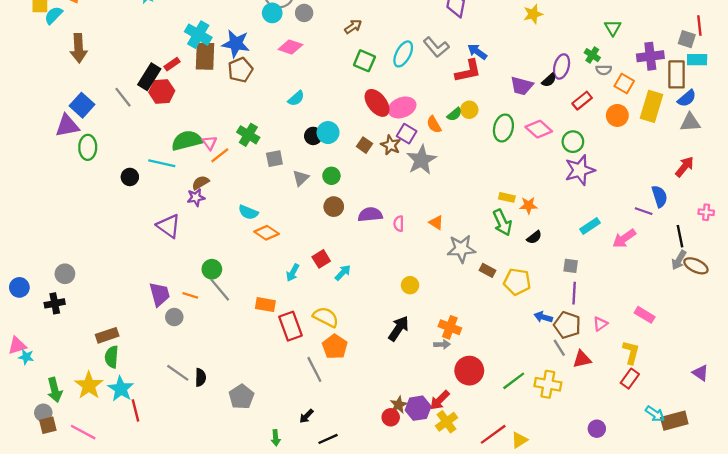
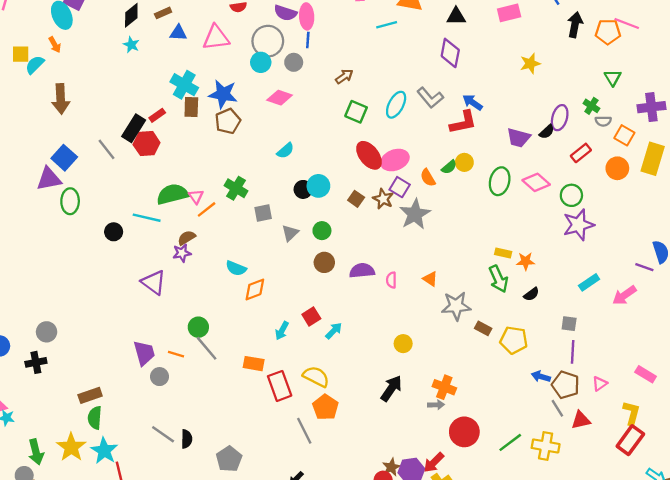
brown rectangle: (205, 56) -> (191, 107), size x0.7
orange diamond: (267, 233) -> (255, 289), turned -55
red rectangle: (630, 379) -> (630, 440), size x1.4

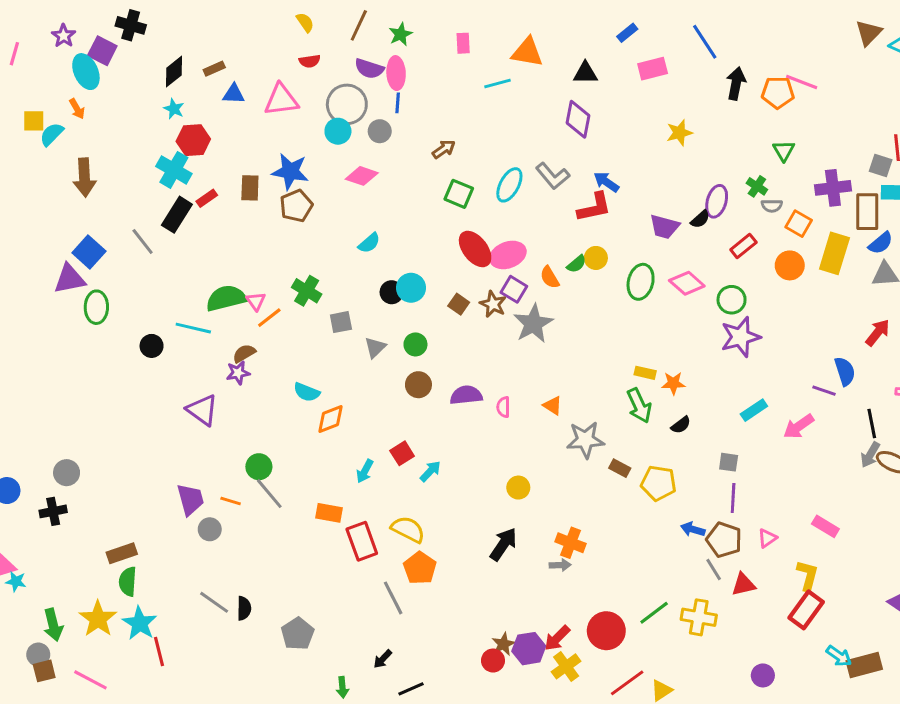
cyan cross: (184, 85) -> (174, 170), moved
red hexagon: (147, 144) -> (193, 140), moved
red circle: (464, 432) -> (606, 631), moved

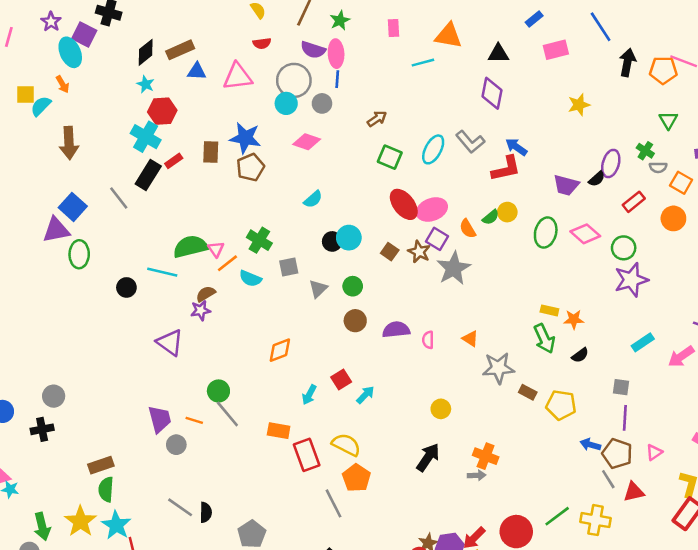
brown rectangle: (214, 69) -> (180, 50), size x1.5
cyan semicircle: (307, 392) -> (250, 279), moved

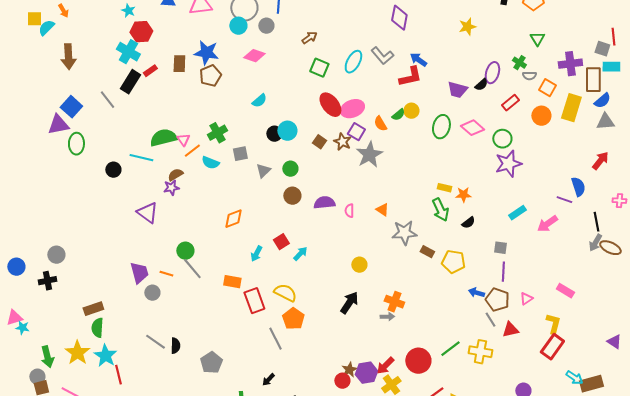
green cross: (259, 240) -> (217, 133), turned 30

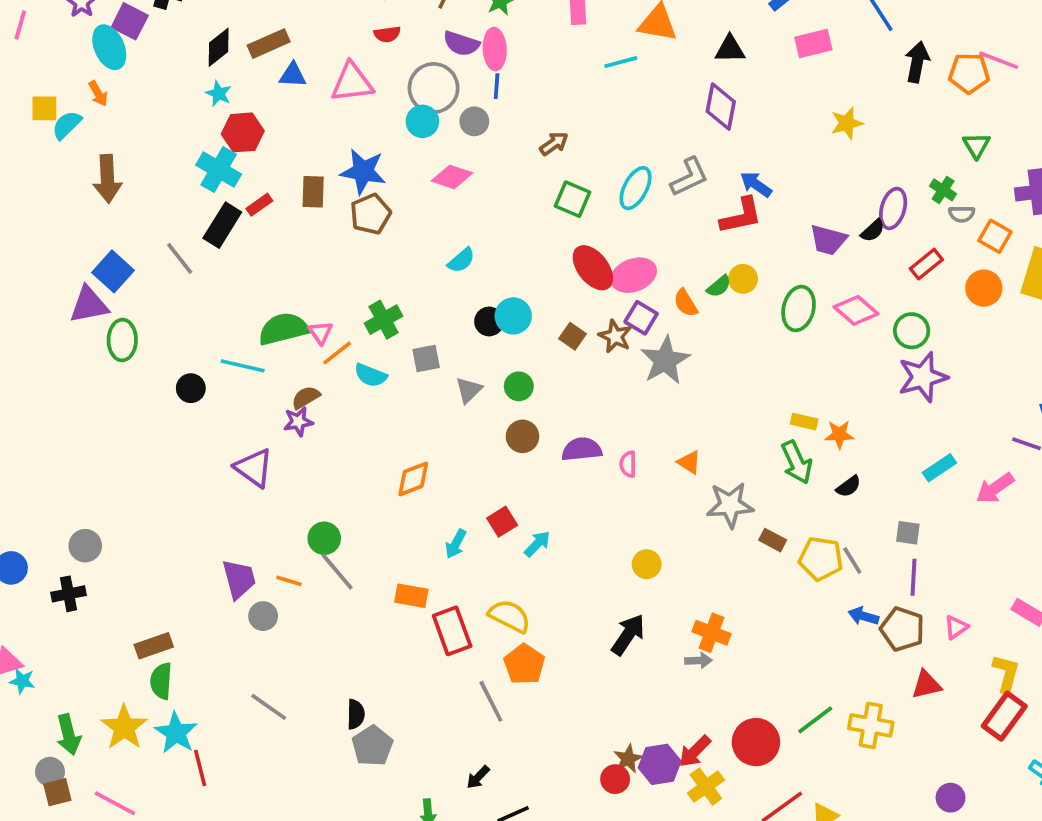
gray L-shape: (382, 56) -> (689, 177), turned -75
gray line: (490, 320) -> (852, 560), moved
black semicircle: (175, 346) -> (356, 714), moved

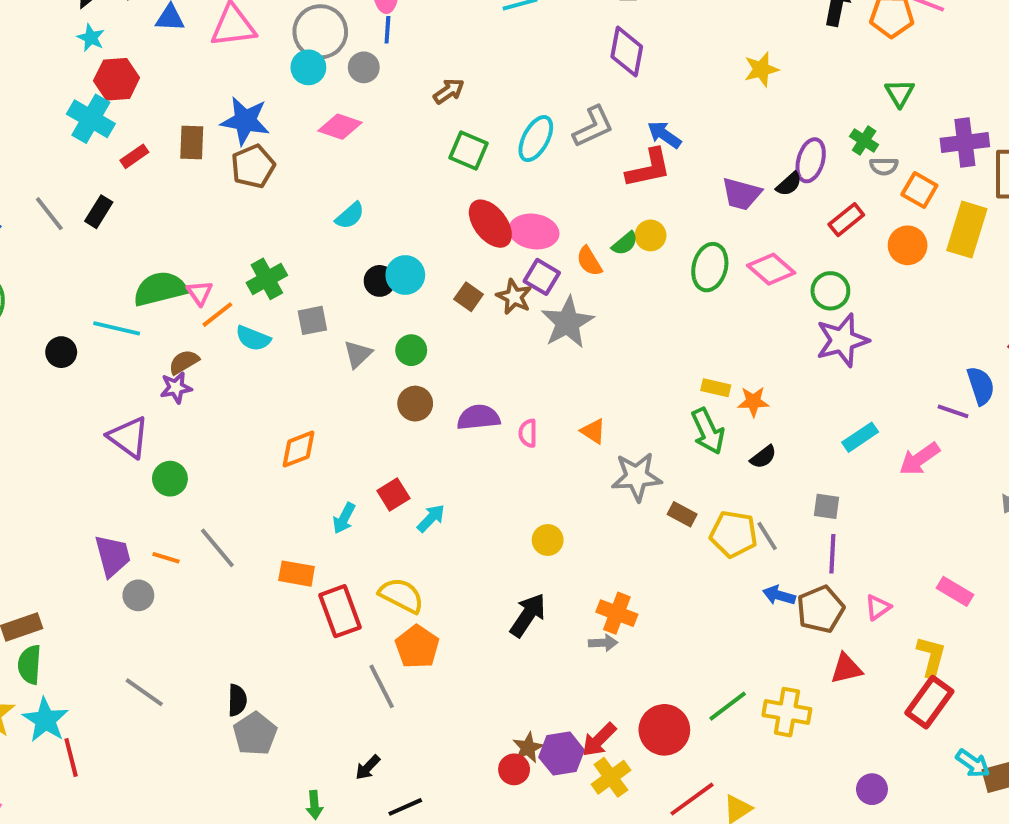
black rectangle: (222, 225) -> (99, 212), moved, size x0.7
pink ellipse: (634, 275) -> (534, 231), turned 30
green circle: (324, 538) -> (170, 479), moved
brown pentagon: (902, 629) -> (821, 609), turned 30

